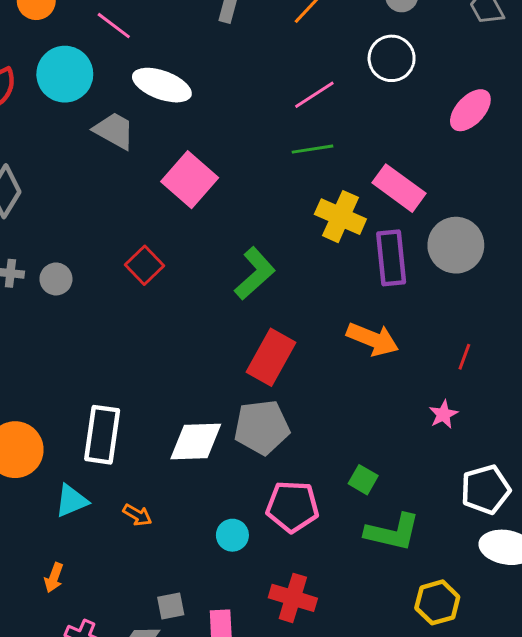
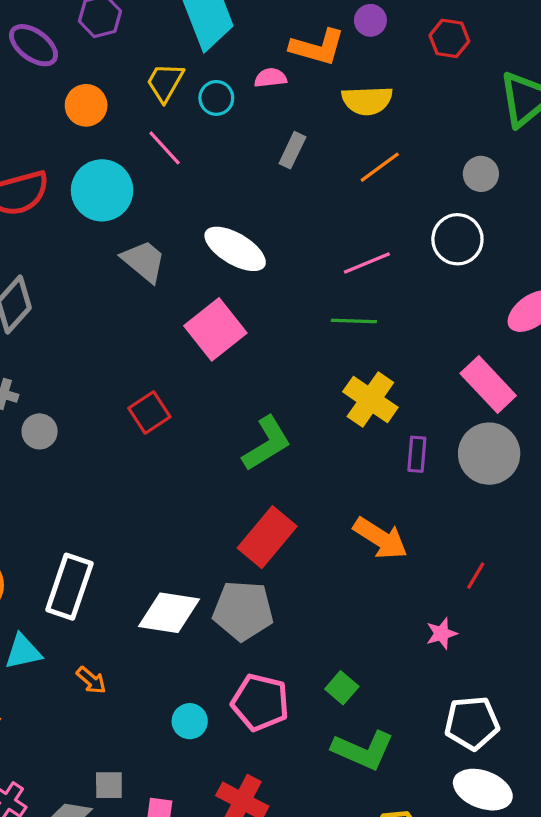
white ellipse: (162, 85) -> (235, 249), moved
pink rectangle: (399, 188) -> (488, 385), moved
purple rectangle: (391, 258) -> (417, 454), size x0.6
gray circle: (56, 279) -> (40, 431), moved

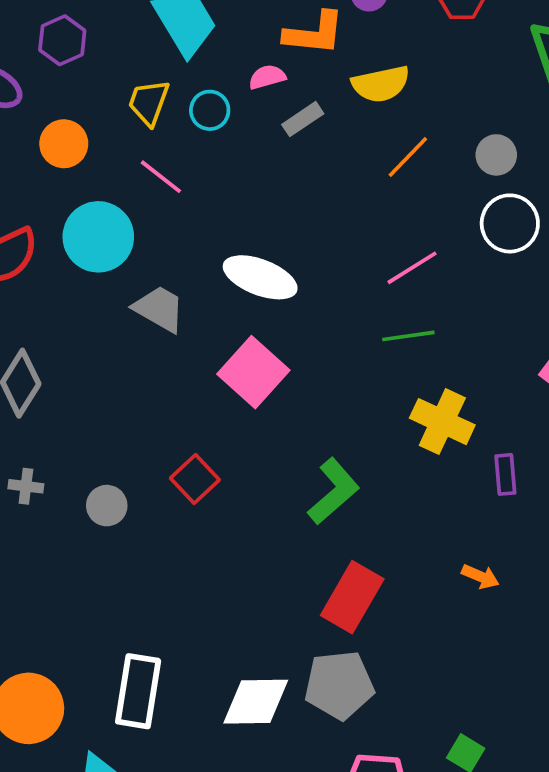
gray rectangle: (292, 150) -> (303, 119), moved, turned 40
gray circle: (481, 174) -> (496, 155), moved
gray circle: (40, 431) -> (107, 506), moved
orange arrow: (380, 538) -> (480, 577), size x0.6

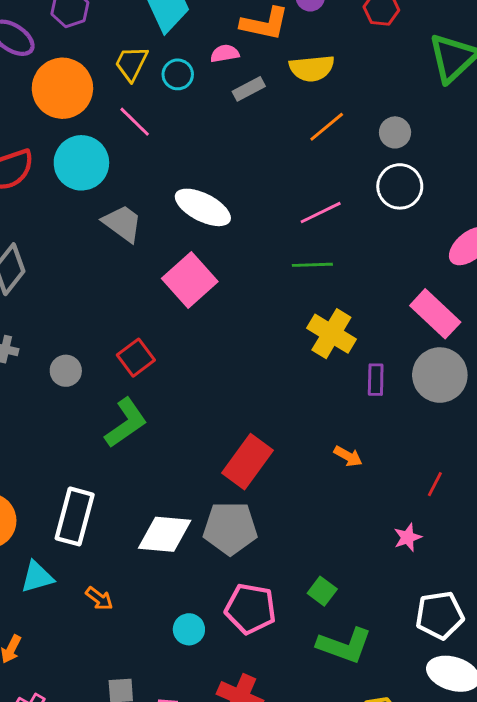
orange circle: (64, 144) -> (62, 88), size x1.6
green L-shape: (334, 491) -> (126, 423), moved

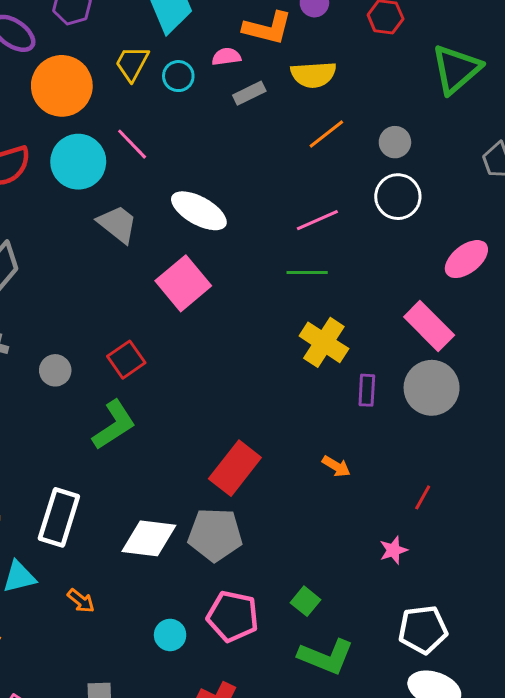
pink line: (135, 122) -> (132, 144), moved

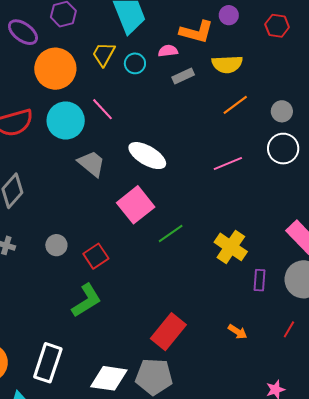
green line: (307, 272) -> (171, 233), moved, turned -36
gray circle: (55, 370) -> (56, 245), moved
red line: (423, 497) -> (289, 329), moved

